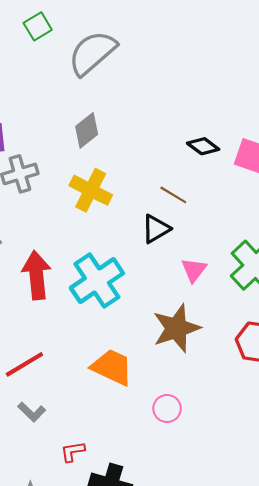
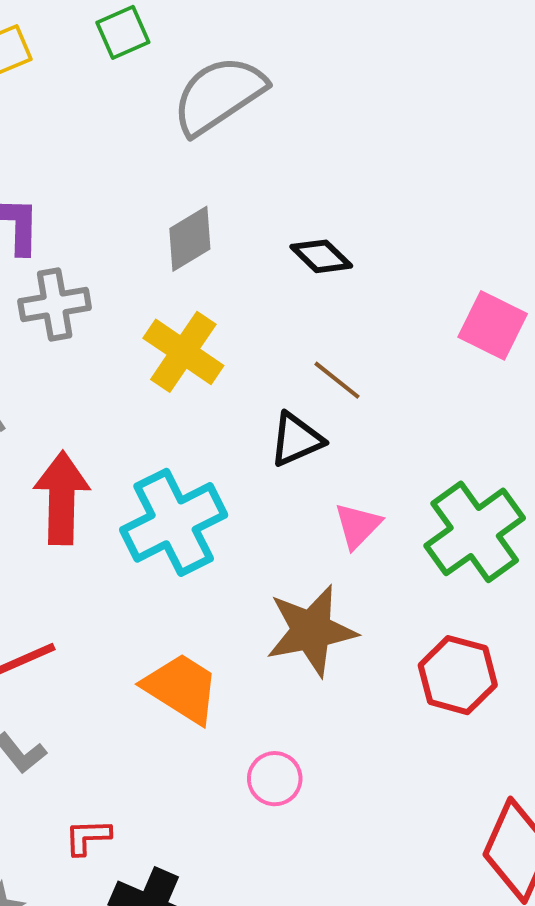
black diamond: (203, 146) -> (321, 256), moved

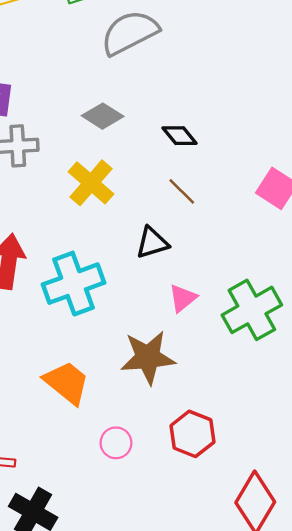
gray diamond: (190, 239) -> (103, 116), turned 57
brown line: (337, 380) -> (182, 191), moved
red hexagon: (458, 675) -> (192, 434), moved

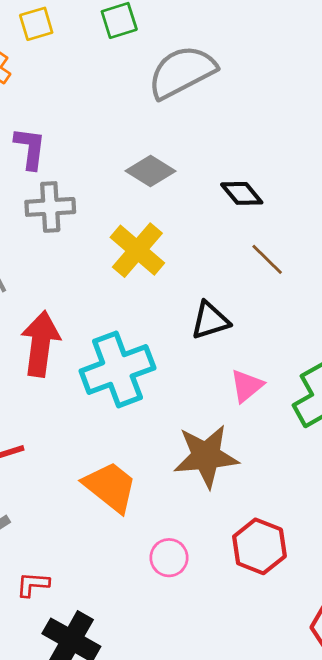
brown line: (182, 191) -> (267, 259), moved

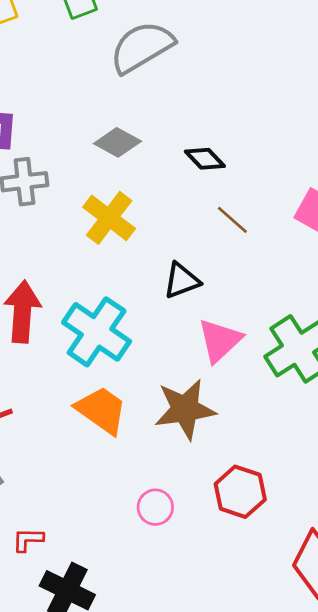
cyan cross: (117, 369) -> (97, 332), turned -32
pink triangle: (247, 386) -> (220, 340), size x1.4
orange trapezoid: (110, 487) -> (101, 410), moved

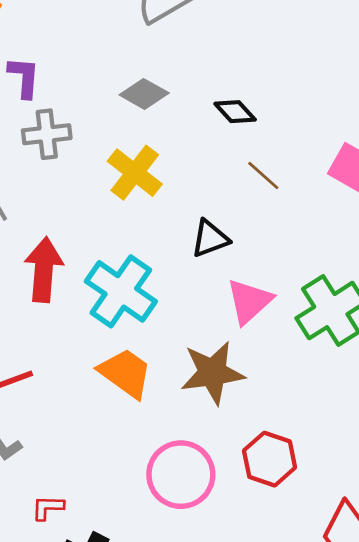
pink circle: (155, 507) -> (181, 475), size x1.8

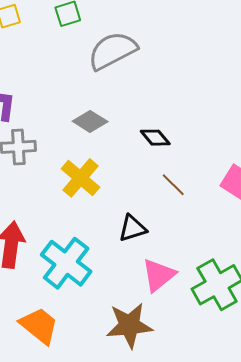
orange trapezoid: (125, 373) -> (39, 326), moved

